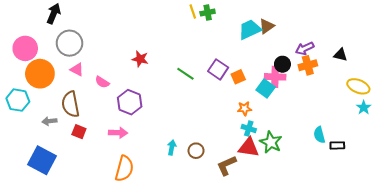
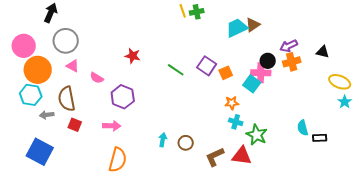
cyan hexagon: (18, 100) -> (31, 95), moved
red triangle: (249, 148) -> (242, 156), moved

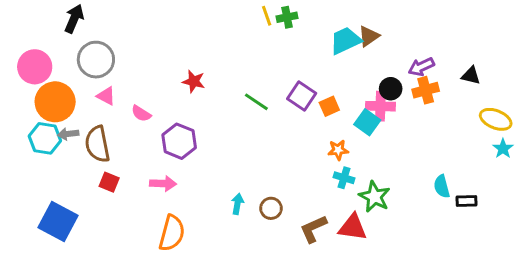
gray arrow: (47, 115) -> (68, 134), moved

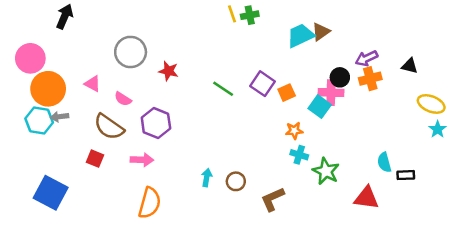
gray circle: (96, 60) -> (131, 52), moved
brown semicircle: (97, 144) -> (109, 127), moved, turned -44
red triangle: (353, 227) -> (366, 198), moved

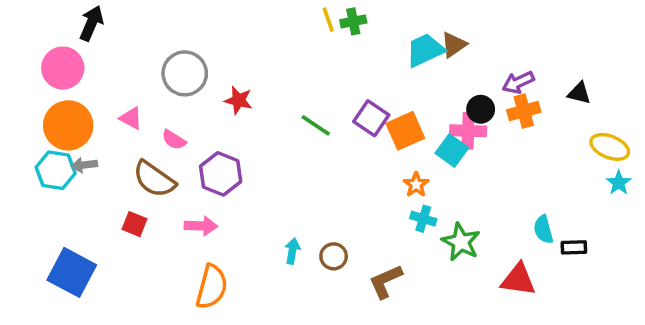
pink circle: (30, 58) -> (63, 68), moved
orange square: (287, 93) -> (405, 131), size x1.5
orange star: (294, 131) -> (416, 185), turned -30

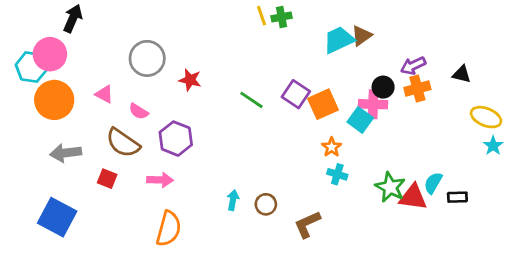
gray arrow: (84, 165) -> (66, 153), moved, size x1.5
cyan hexagon: (56, 170) -> (31, 67), moved
cyan semicircle: (543, 229) -> (433, 183), turned 45
green star: (461, 242) -> (390, 187), moved
red triangle: (518, 280) -> (413, 197), moved

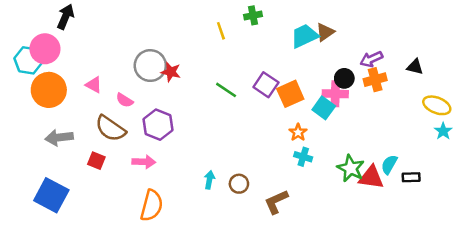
yellow line: (262, 16) -> (221, 31), moved
gray circle: (147, 58) -> (150, 66), moved

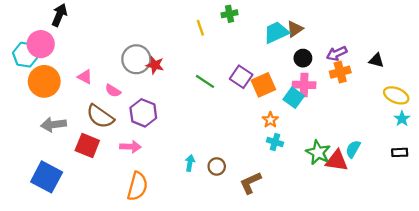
black circle: (344, 78) -> (303, 58), moved
red square: (96, 161) -> (87, 145), size x1.5
black rectangle: (411, 177) -> (400, 152), moved

